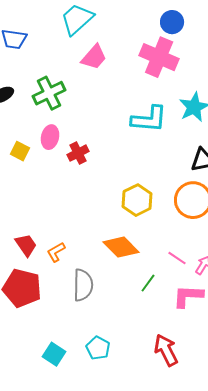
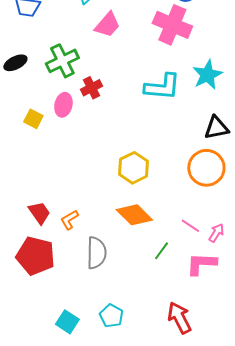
red cross: (78, 153) -> (91, 88), moved
yellow hexagon: (137, 200) -> (133, 168), moved

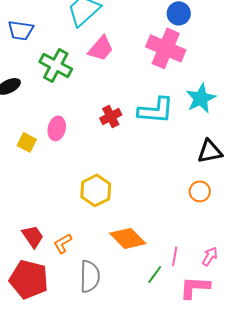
green cross: (62, 61) -> (56, 65), moved, turned -36
red cross: (91, 88) -> (111, 116), moved
yellow hexagon: (133, 168) -> (96, 190), moved
orange circle: (206, 168) -> (200, 191), size x0.6
pink line: (190, 226) -> (175, 256), moved, turned 66

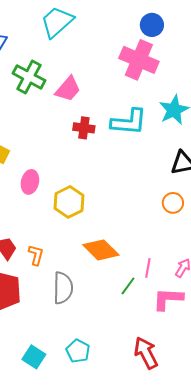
pink trapezoid: (101, 48) -> (68, 89), moved
red cross: (111, 116) -> (84, 128), turned 35
pink ellipse: (57, 128) -> (30, 182), moved
orange L-shape: (63, 243) -> (36, 255), turned 135

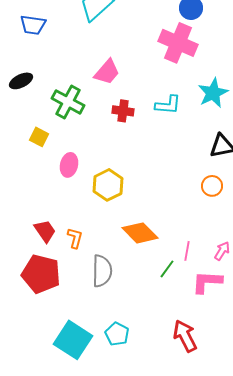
green cross: (29, 77) -> (68, 102), moved
cyan L-shape: (129, 122) -> (168, 105), size x0.7
cyan square: (34, 357) -> (73, 340), size x1.6

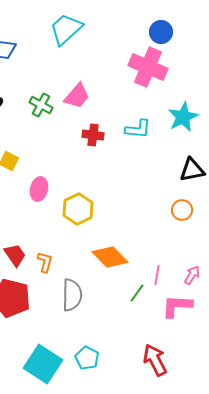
green cross: (68, 102) -> (41, 105), moved, size x0.7

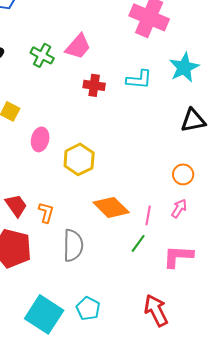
orange circle: (182, 210) -> (183, 174), moved
pink line: (157, 275) -> (148, 215), moved
pink arrow: (192, 275) -> (179, 208), moved

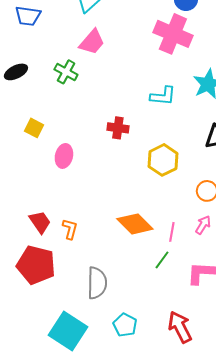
pink trapezoid: (78, 46) -> (92, 42), moved
red cross: (94, 85) -> (118, 128), moved
yellow hexagon: (79, 159) -> (163, 160), moved
gray semicircle: (73, 245) -> (97, 283), moved
cyan pentagon: (88, 308) -> (125, 325), moved

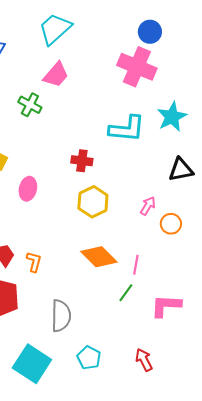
cyan L-shape: (163, 96) -> (127, 129), size x1.4
yellow hexagon: (163, 160) -> (93, 202), moved
pink arrow: (203, 225) -> (148, 206), moved
red arrow: (180, 327) -> (144, 360), size x0.7

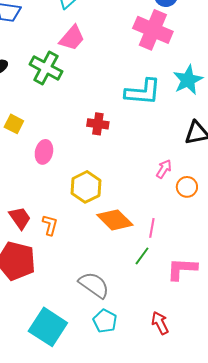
green cross: (30, 105) -> (46, 68), size x1.4
yellow hexagon: (93, 202) -> (86, 187), moved
gray semicircle: (61, 316) -> (94, 285), moved, turned -56

